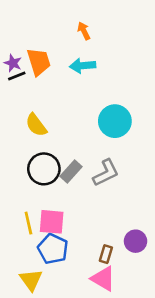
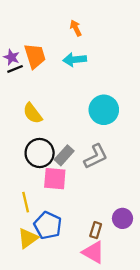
pink square: (52, 222) -> (55, 179), moved
yellow triangle: (31, 280) -> (28, 238), moved, turned 30

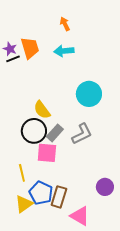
yellow semicircle: (33, 113) -> (42, 110), moved
brown rectangle: (96, 230) -> (59, 197), moved, size x1.5

